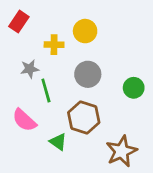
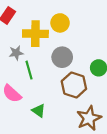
yellow cross: (54, 45) -> (35, 34), size x1.6
brown hexagon: (84, 117) -> (74, 85), moved

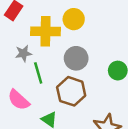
brown hexagon: (74, 85) -> (71, 91), moved

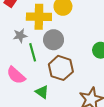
gray circle: (76, 58) -> (54, 40), moved

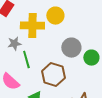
gray circle: (54, 40) -> (71, 48), moved

